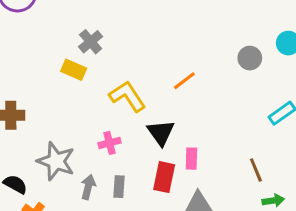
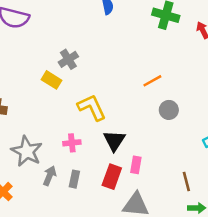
gray circle: (250, 58) -> (169, 110), moved
orange line: (184, 81) -> (152, 81), moved

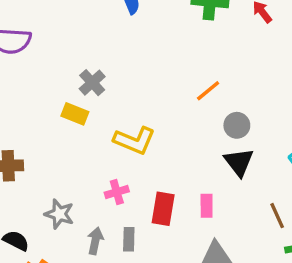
yellow L-shape: (92, 107) -> (134, 140), turned 148
black triangle: (114, 141) -> (239, 162), moved
gray star: (27, 151) -> (59, 214), size x0.7
red rectangle: (112, 177) -> (163, 209), moved

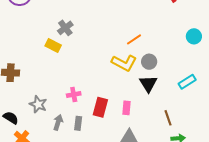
yellow L-shape: (134, 140) -> (124, 63), moved

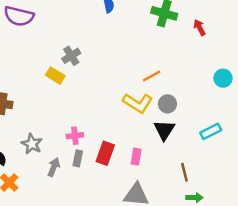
gray rectangle: (78, 123) -> (78, 158), moved

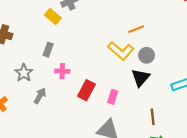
gray rectangle: (78, 158) -> (48, 50), moved

